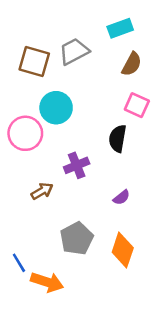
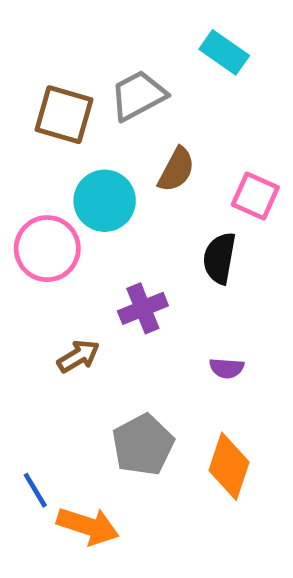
cyan rectangle: (120, 28) -> (224, 52), turned 55
brown semicircle: (132, 64) -> (176, 170), moved
purple semicircle: (121, 197) -> (227, 368), turned 42

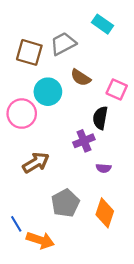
brown semicircle: (176, 170) -> (81, 78), turned 95
purple cross: (143, 308) -> (84, 141), moved
brown arrow: (78, 356) -> (36, 163), size x1.4

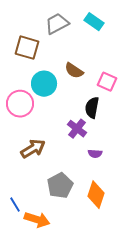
gray trapezoid: (63, 44) -> (57, 24), moved
purple cross: (84, 141) -> (77, 129), turned -30

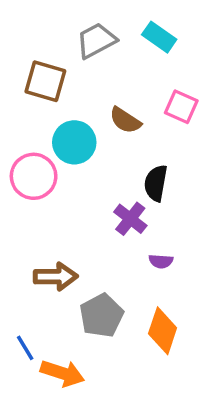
pink square: (107, 82) -> (181, 107), moved
brown arrow: (33, 149) -> (56, 276), moved, turned 30

